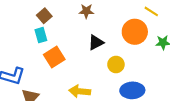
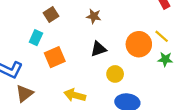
yellow line: (151, 11) -> (162, 36), moved
cyan rectangle: (41, 35) -> (36, 38), moved, turned 32

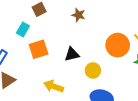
black triangle: (98, 49) -> (72, 54), moved

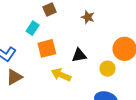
yellow circle: (93, 70) -> (107, 69), moved
yellow arrow: (54, 86) -> (61, 75), moved

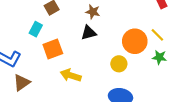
black triangle: (79, 55) -> (89, 33), moved

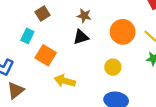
orange circle: (135, 41) -> (123, 32), moved
orange square: (53, 49) -> (46, 55), turned -36

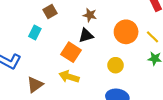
orange square: (46, 55) -> (71, 52), moved
brown triangle: (16, 90) -> (35, 85), moved

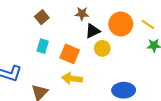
cyan rectangle: (35, 32) -> (43, 46), moved
black triangle: (86, 35) -> (93, 31), moved
yellow circle: (116, 65) -> (102, 48), moved

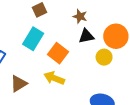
cyan rectangle: (43, 46) -> (33, 39), size x1.5
yellow circle: (102, 48) -> (104, 57), moved

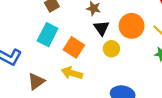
black triangle: (86, 36) -> (101, 28), turned -49
yellow circle: (104, 57) -> (111, 49), moved

